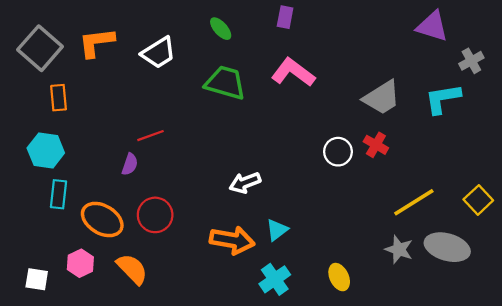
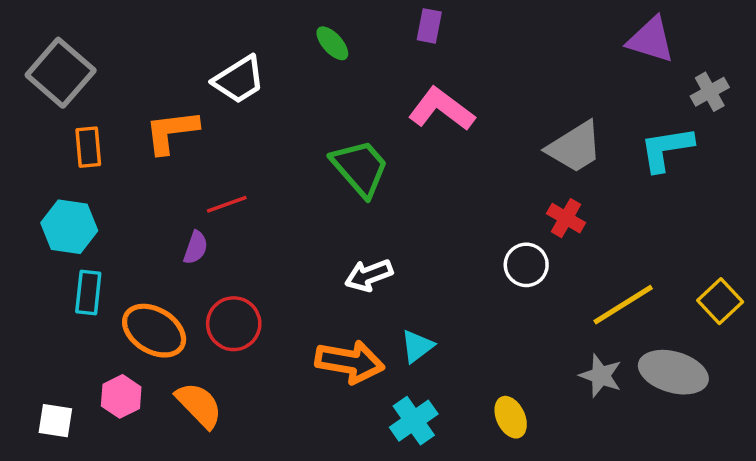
orange L-shape: (96, 42) -> (171, 132), moved
green trapezoid: (225, 83) -> (360, 168), moved, turned 33
white circle: (338, 152) -> (526, 265), moved

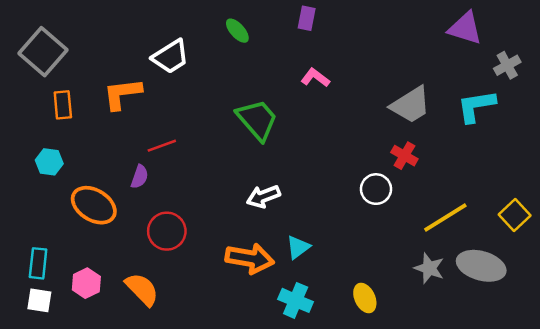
pink L-shape: (441, 109) -> (315, 78), size x0.6
cyan hexagon: (69, 227) -> (49, 162), size x0.7
cyan rectangle: (88, 293) -> (38, 263), moved
orange ellipse: (154, 331) -> (94, 205), moved
cyan cross: (414, 421) -> (296, 300), turned -32

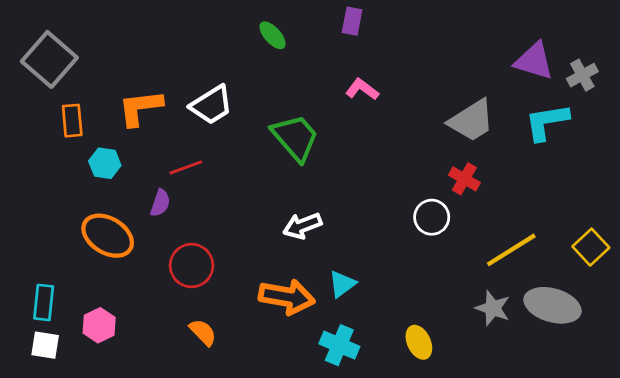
purple triangle: (465, 28) -> (534, 61), moved
white trapezoid: (171, 57) -> (211, 105), moved
cyan hexagon: (49, 162) -> (105, 163), moved
orange semicircle: (142, 289) -> (203, 332), moved, size x0.7

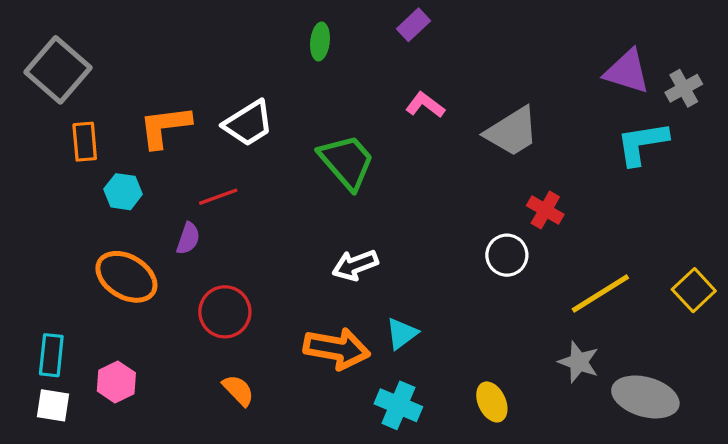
purple rectangle: (352, 21) -> (413, 25), turned 36
green ellipse: (273, 35) -> (320, 42), turned 48
gray trapezoid: (471, 121) -> (512, 132), moved
gray ellipse: (552, 305) -> (645, 397), moved

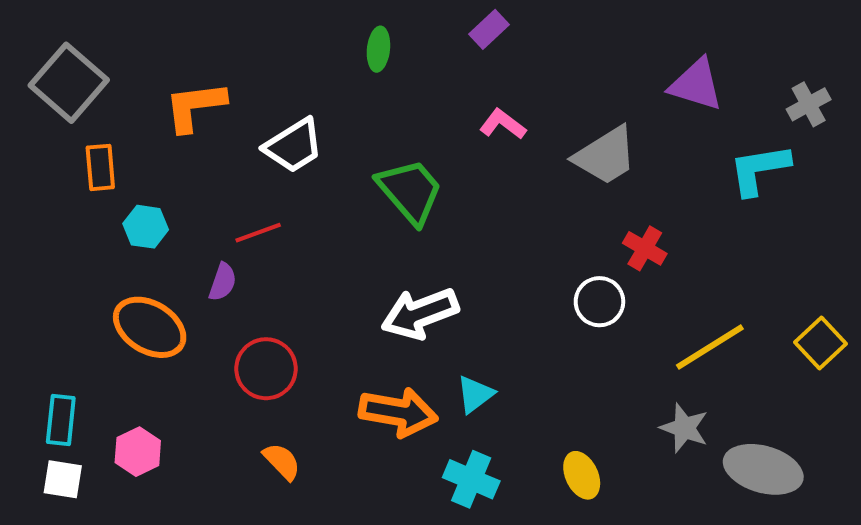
purple triangle: (627, 72) -> (696, 85), moved
orange L-shape: (165, 127) -> (195, 106), moved
white arrow: (355, 265) -> (420, 313), size x1.4

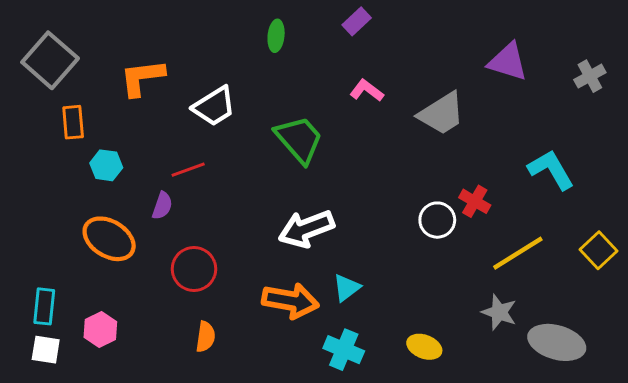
cyan L-shape: (759, 169) -> (551, 170), moved, turned 69
red cross: (645, 248) -> (475, 201), moved
orange semicircle: (282, 461) -> (205, 337), turned 52
yellow ellipse: (582, 475) -> (424, 347), turned -44

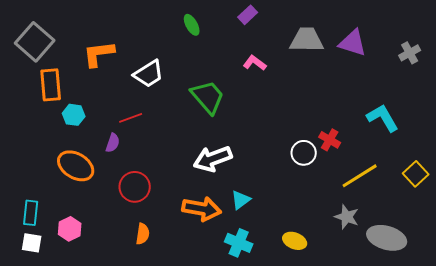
green ellipse: (276, 36) -> (192, 25), turned -35
gray trapezoid: (442, 114) -> (307, 40), moved, turned -147
orange rectangle: (73, 122) -> (51, 85), size x1.4

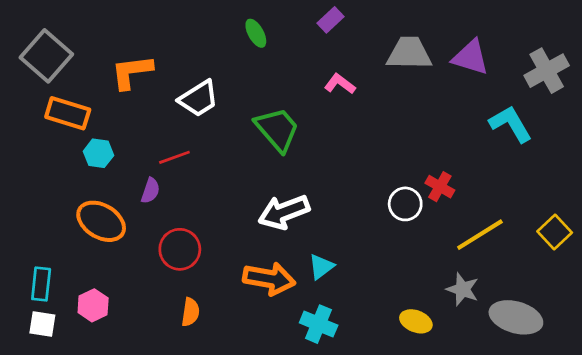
gray cross: (410, 53) -> (547, 71), size x1.5
orange rectangle: (51, 85) -> (68, 113), turned -68
cyan L-shape: (383, 118) -> (511, 124), moved
yellow ellipse: (295, 241) -> (416, 321), moved

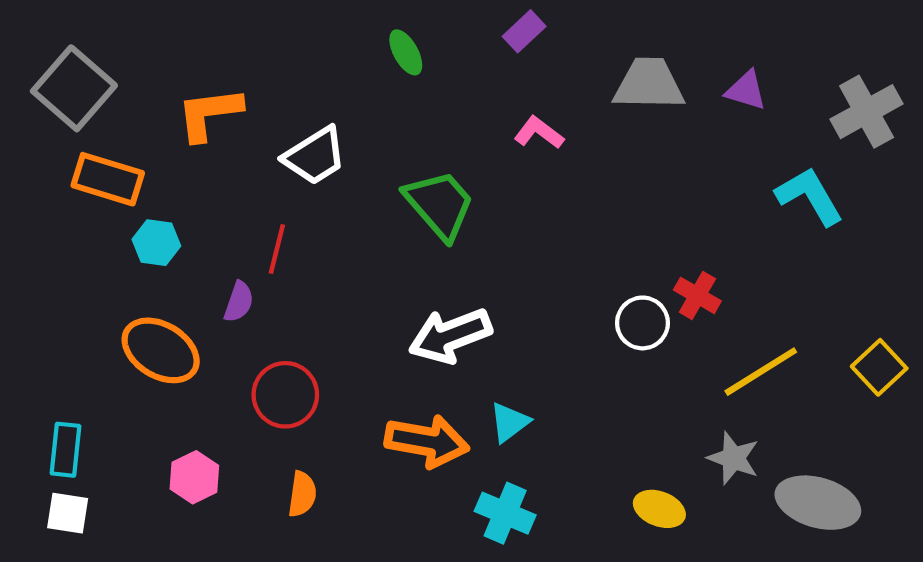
purple triangle: (471, 57) -> (746, 90), size x0.7
red line: (174, 157) -> (277, 249), turned -56
pink hexagon: (93, 305) -> (194, 477), moved

